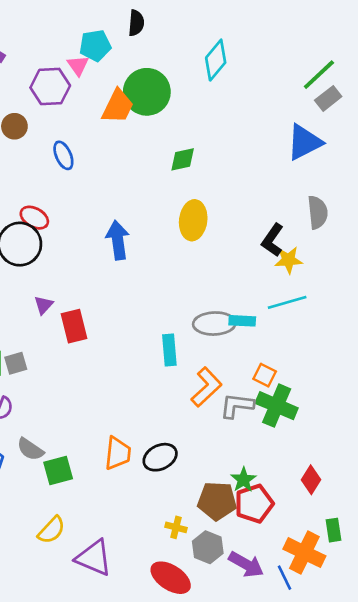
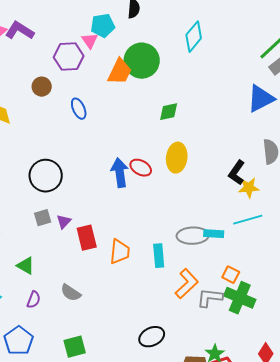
red ellipse: (34, 218) -> (141, 168), moved
gray square: (16, 363) -> (43, 218), moved
gray semicircle: (30, 449) -> (71, 293), moved
orange trapezoid: (118, 453) -> (120, 252), moved

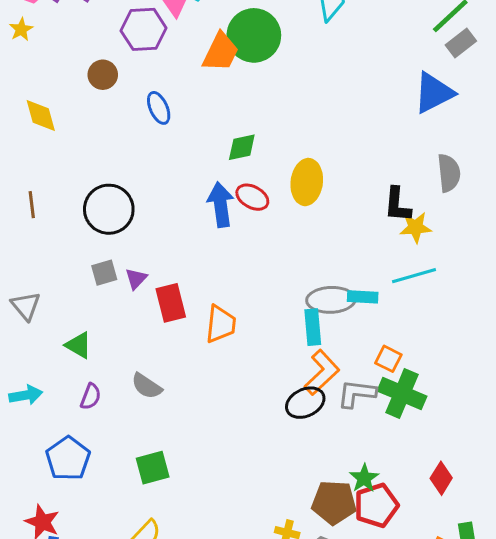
green diamond: (169, 112) -> (242, 147), moved
black L-shape: (237, 173) -> (397, 205), turned -30
cyan rectangle: (159, 256) -> (313, 327), moved
black ellipse: (152, 337) -> (305, 403), moved

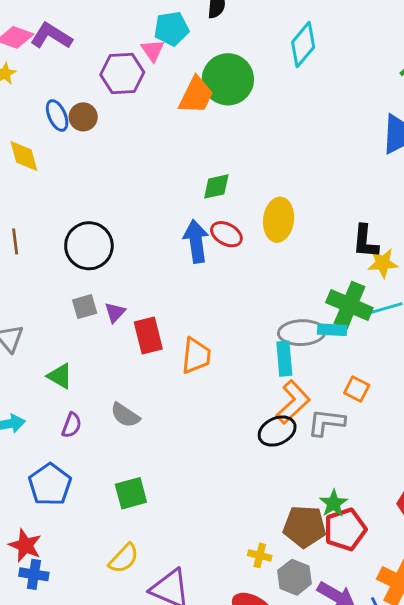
blue ellipse: (159, 108) -> (57, 115), moved
green cross: (402, 394) -> (349, 305), moved

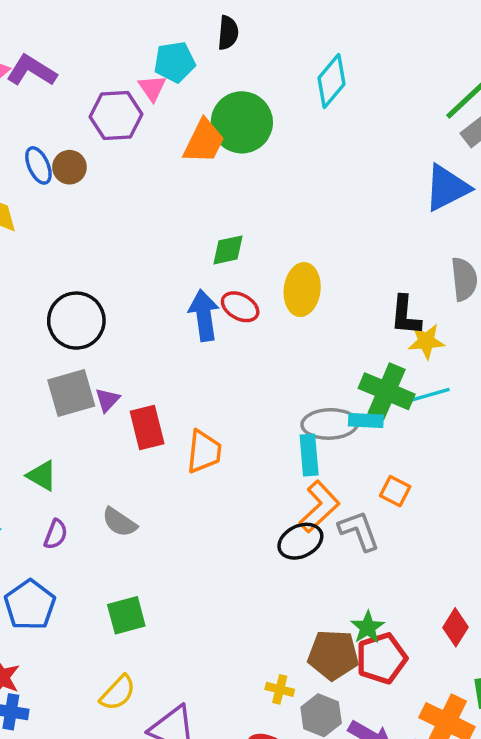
gray square: (85, 307) -> (71, 393), size x1.6
gray L-shape: (326, 422) -> (359, 531), turned 63

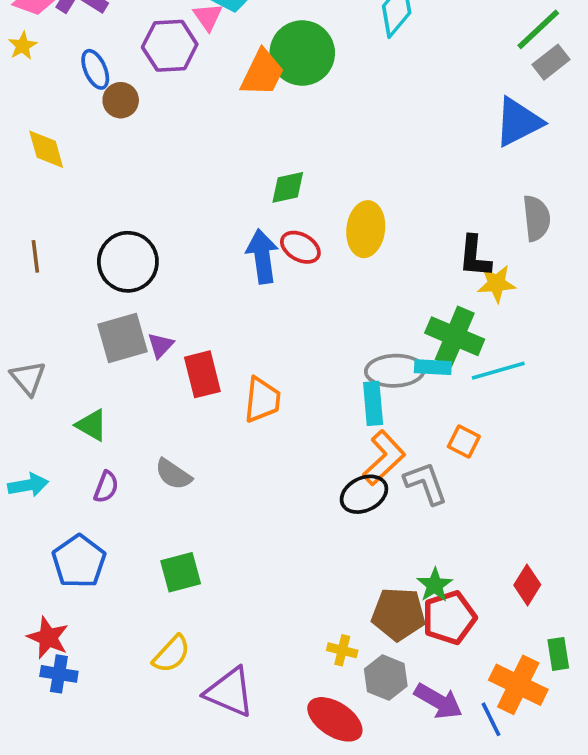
blue ellipse: (38, 165) -> (95, 69), moved
cyan line: (424, 396) -> (498, 371), moved

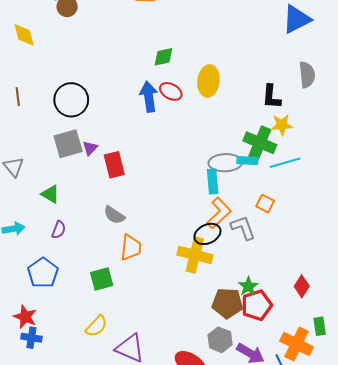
yellow star: (496, 284) -> (282, 125), moved
orange trapezoid: (262, 400) -> (131, 248), moved
gray semicircle: (173, 474) -> (114, 215), moved
yellow cross: (342, 650) -> (195, 255), moved, size x2.0

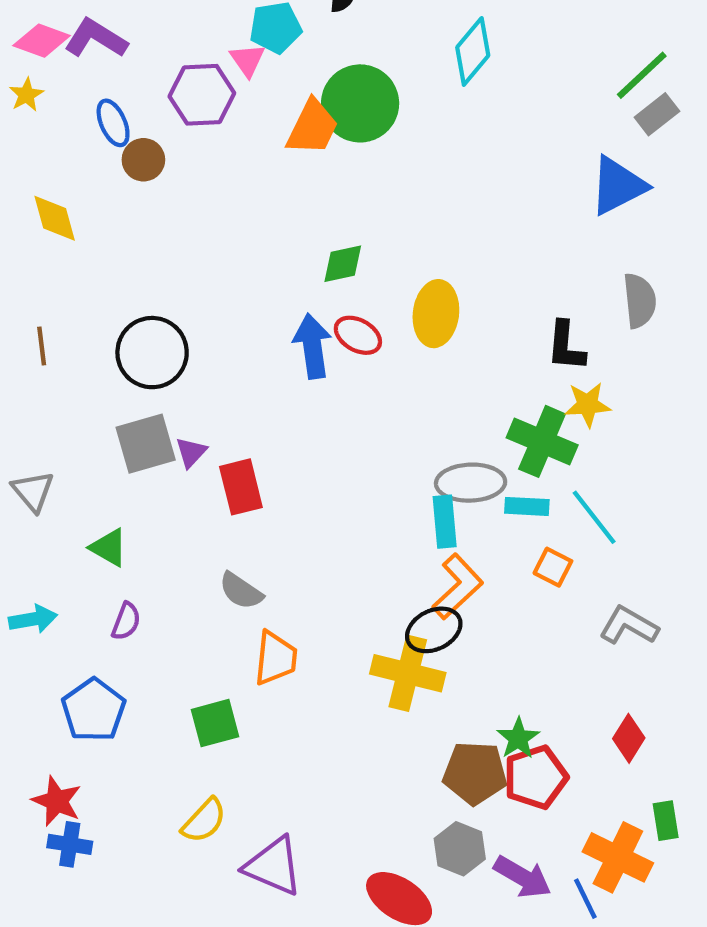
cyan rectangle: (247, 161) -> (527, 506), moved
cyan line: (285, 163) -> (594, 517), moved, turned 68
gray L-shape: (243, 228) -> (629, 626), moved, turned -40

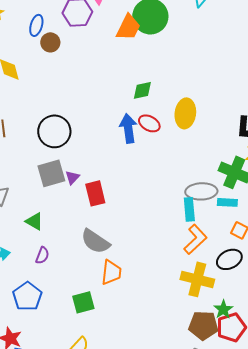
blue ellipse: (113, 123) -> (36, 25), turned 40
gray semicircle: (241, 591) -> (95, 241), size x1.4
black ellipse: (434, 630) -> (229, 259), moved
yellow cross: (408, 673) -> (197, 279), moved

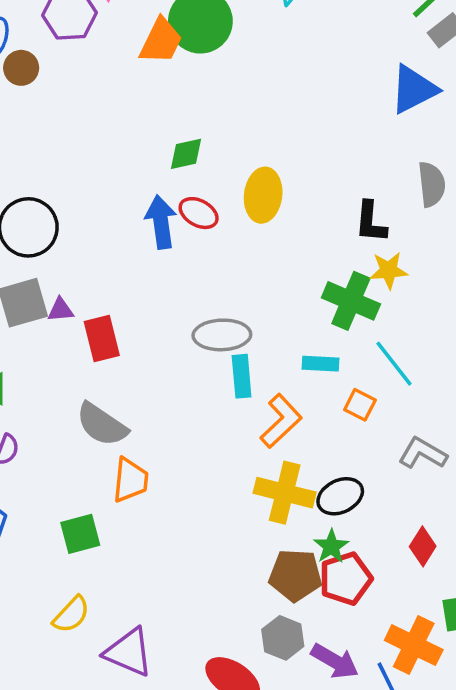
purple triangle: (72, 177) -> (61, 310), turned 42
gray ellipse: (201, 191) -> (222, 335), moved
cyan rectangle: (227, 202) -> (320, 364), moved
cyan rectangle: (189, 209) -> (242, 376), moved
black ellipse: (229, 259) -> (340, 496), moved

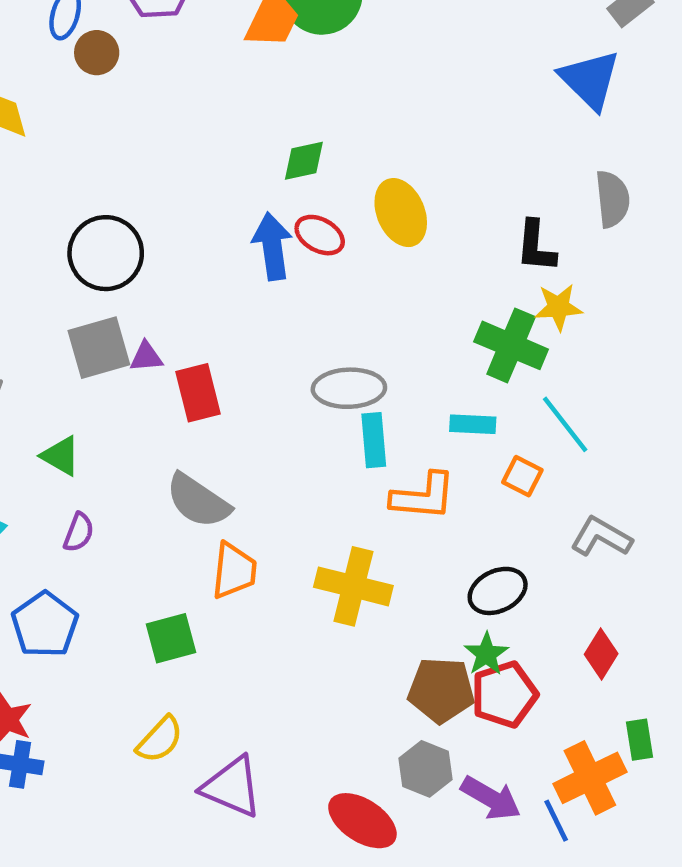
blue triangle: (414, 89) -> (590, 80), turned -48
yellow ellipse: (263, 195) -> (401, 213), turned -30
orange L-shape: (281, 421) -> (423, 496), turned 48
yellow cross: (285, 493) -> (353, 586), moved
orange cross: (414, 645) -> (590, 778), turned 38

